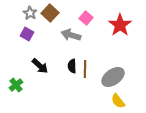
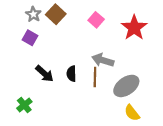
gray arrow: (71, 35) -> (103, 60), moved
black semicircle: (72, 66) -> (71, 74), moved
green cross: (16, 85) -> (24, 105), moved

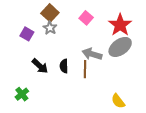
gray star: (33, 14) -> (50, 28), moved
gray ellipse: (126, 86) -> (120, 47), moved

